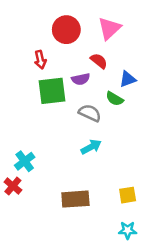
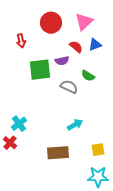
red arrow: (40, 60) -> (21, 41), moved
blue triangle: (128, 79) -> (95, 45), moved
cyan arrow: (91, 147) -> (75, 125), moved
cyan star: (128, 230) -> (98, 177), size x1.5

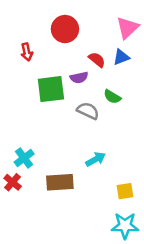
pink triangle: (84, 22) -> (128, 28), moved
brown rectangle: (58, 153) -> (60, 182), moved

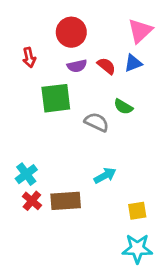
purple semicircle: (79, 78) -> (77, 66), moved
red cross: (13, 182) -> (32, 201), moved

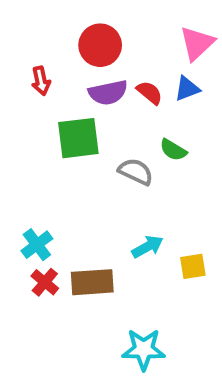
purple semicircle: (77, 66) -> (108, 93), size x1.4
yellow square: (137, 211) -> (193, 266), moved
cyan star: (137, 249) -> (144, 349), moved

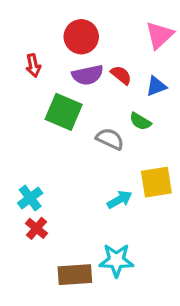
blue triangle: (187, 89) -> (156, 86), moved
green square: (78, 138) -> (64, 112), turned 30
yellow square: (193, 266) -> (156, 182), moved, size x1.5
brown rectangle: (92, 282) -> (75, 275), moved
cyan star: (144, 349) -> (116, 260), moved

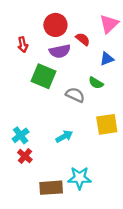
red semicircle: (121, 75) -> (83, 39), moved
cyan arrow: (120, 200) -> (64, 136), moved

